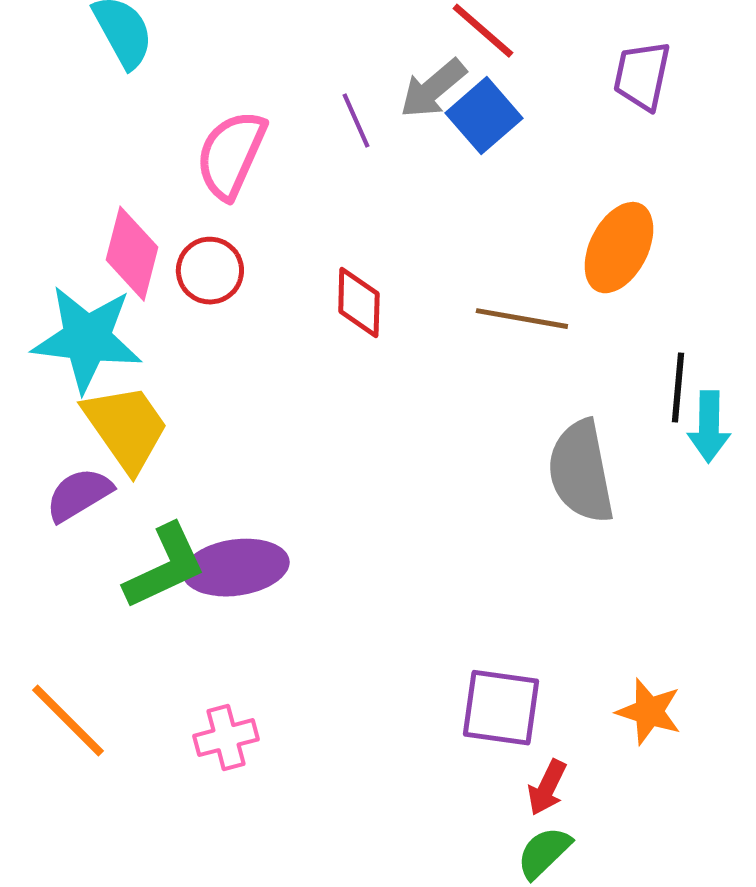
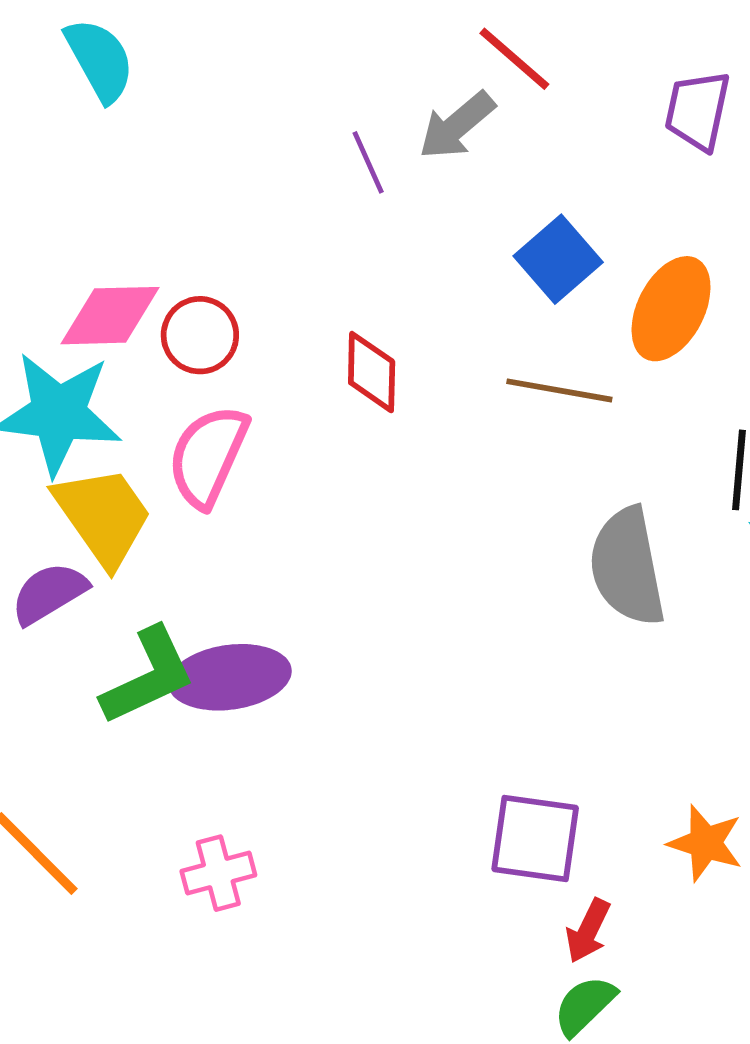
blue square: (484, 116) -> (558, 259), moved
pink semicircle: (231, 155) -> (208, 456), moved
pink diamond: (132, 254) -> (110, 316), turned 74

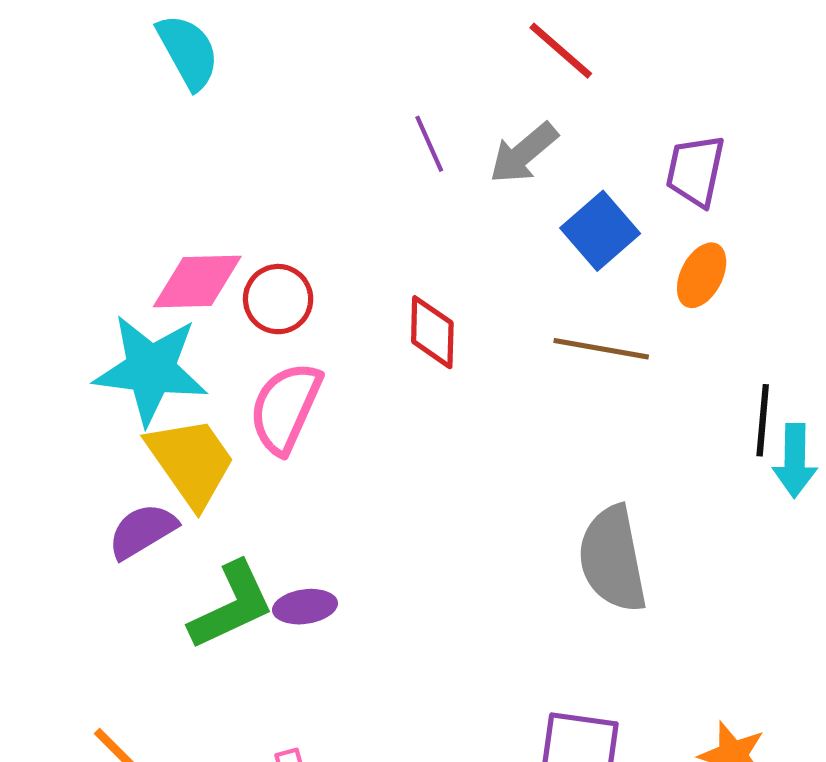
purple trapezoid: (698, 111) -> (695, 171), moved
gray arrow: (457, 126) -> (523, 153), moved
orange ellipse: (671, 309) -> (702, 275), size x0.7
gray semicircle: (627, 567) -> (613, 559), moved
purple ellipse: (230, 677) -> (305, 607), size x0.6

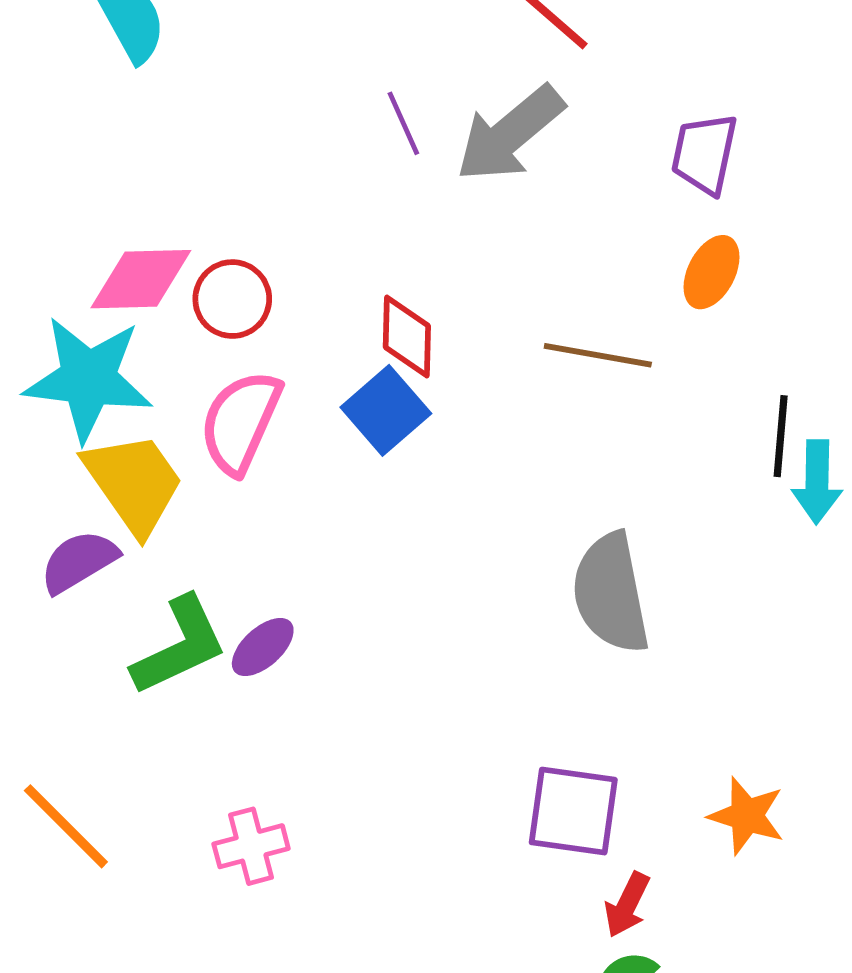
gray arrow: (523, 153) -> (510, 134), size x1.4
blue square: (600, 231) -> (386, 410), moved
purple ellipse: (305, 607) -> (263, 647), turned -34

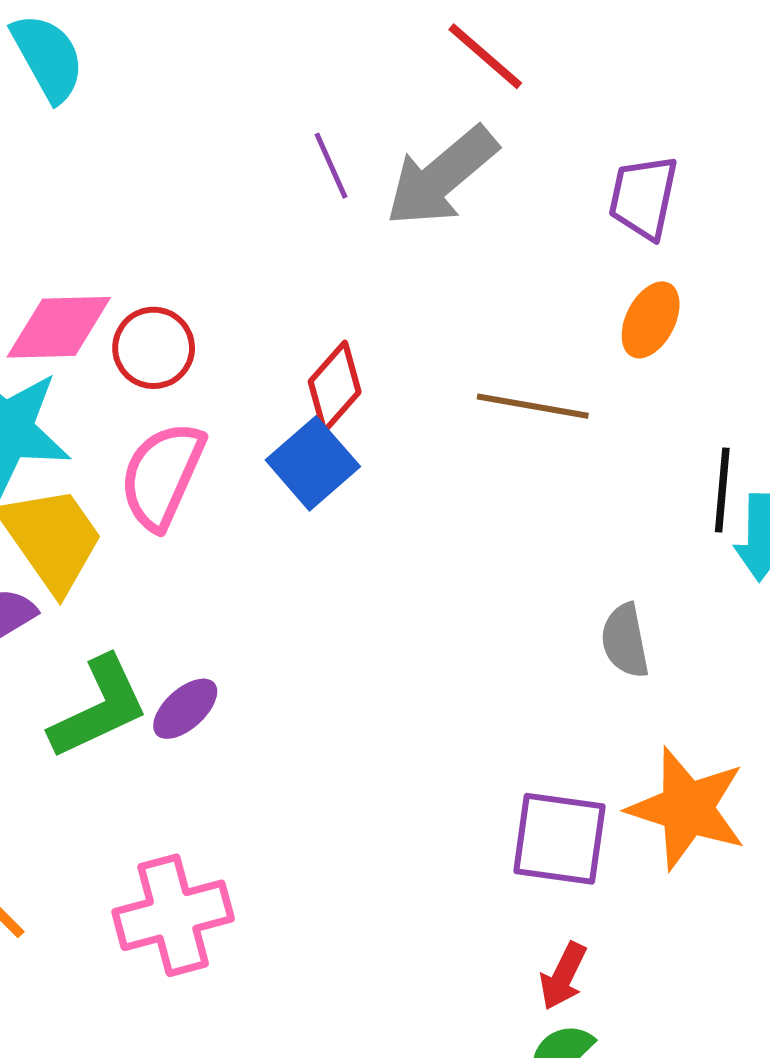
red diamond: (407, 337) -> (335, 387), turned 40
gray semicircle: (611, 593) -> (625, 641), moved, size x0.6
purple square: (573, 811) -> (559, 839), moved
orange star: (747, 816) -> (687, 808), moved, size x1.5
pink cross: (251, 846) -> (173, 915), size x1.5

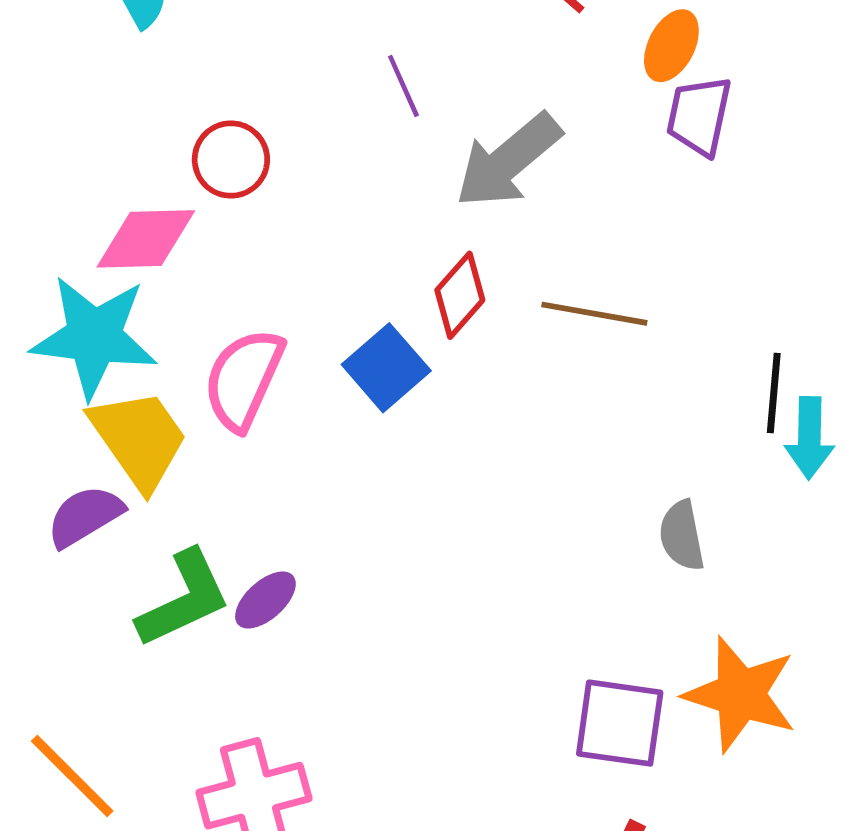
gray arrow: (442, 177) -> (508, 161), moved
orange ellipse: (651, 320) -> (671, 46), moved
red circle: (154, 348) -> (231, 160), moved
red diamond: (335, 387) -> (460, 295), moved

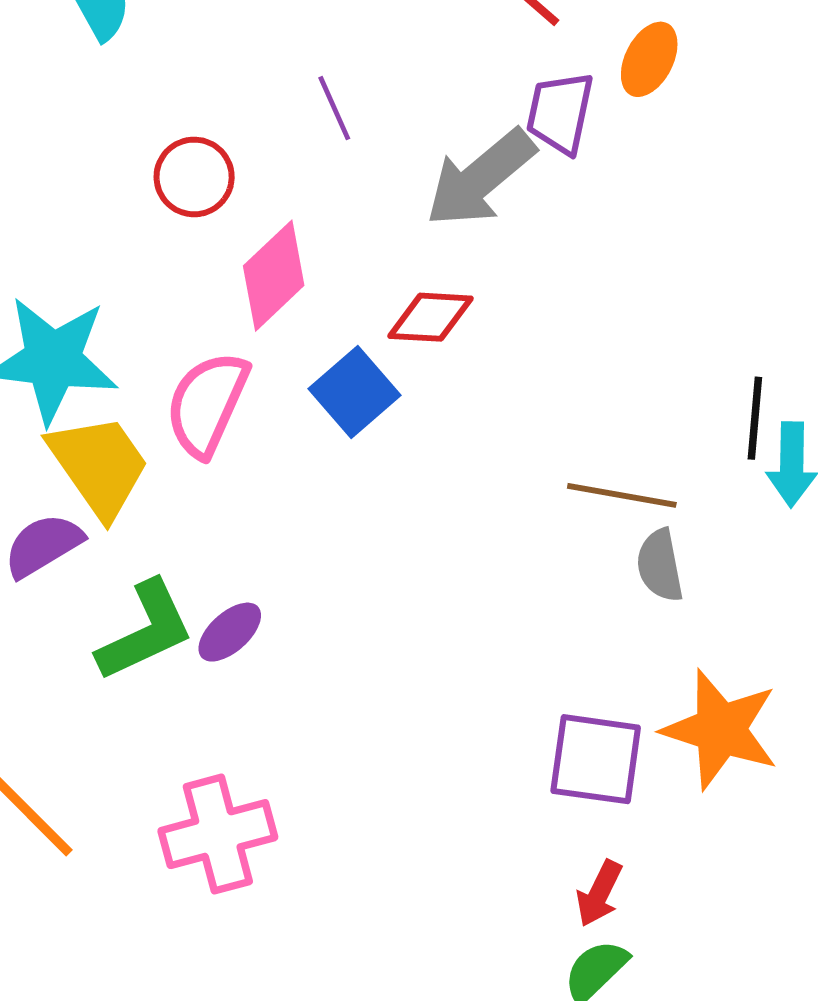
purple line: (403, 86) -> (334, 108), moved
purple trapezoid: (699, 116) -> (560, 113), moved
pink diamond: (146, 239) -> (274, 276), moved, turned -42
red diamond: (460, 295) -> (431, 317), turned 52
brown line: (594, 314) -> (622, 495), moved

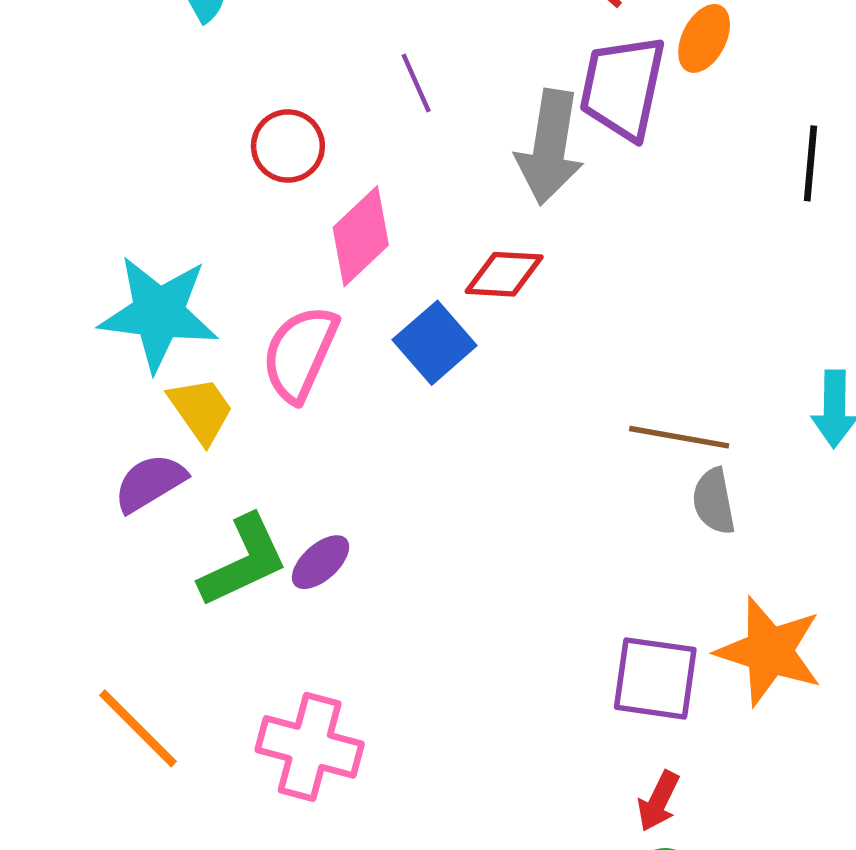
purple trapezoid: (560, 113) -> (623, 87), size x1.4
gray arrow: (480, 178) -> (550, 147), turned -41
black line: (755, 418) -> (811, 163), moved
yellow trapezoid: (99, 466) -> (201, 410), size x0.7
pink cross: (218, 834) -> (310, 747), turned 30

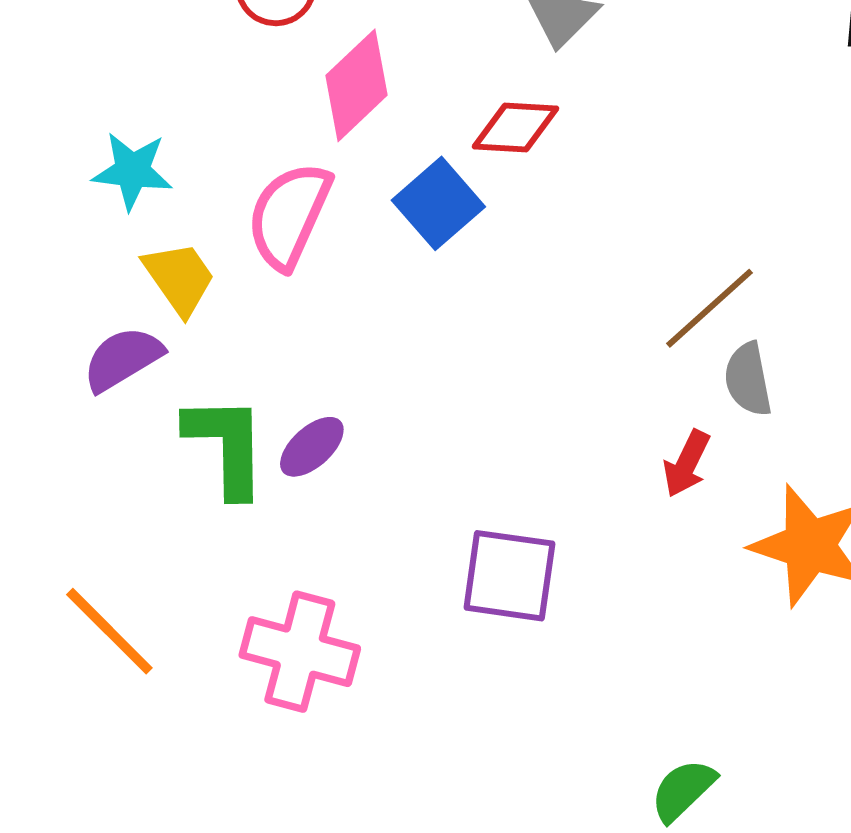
cyan star: (159, 313) -> (132, 171), size x0.6
brown line: (679, 437) -> (709, 308), turned -52
green L-shape: (243, 561) -> (226, 446), turned -66
purple square: (655, 678) -> (509, 576), moved
red arrow: (658, 801) -> (687, 464), moved

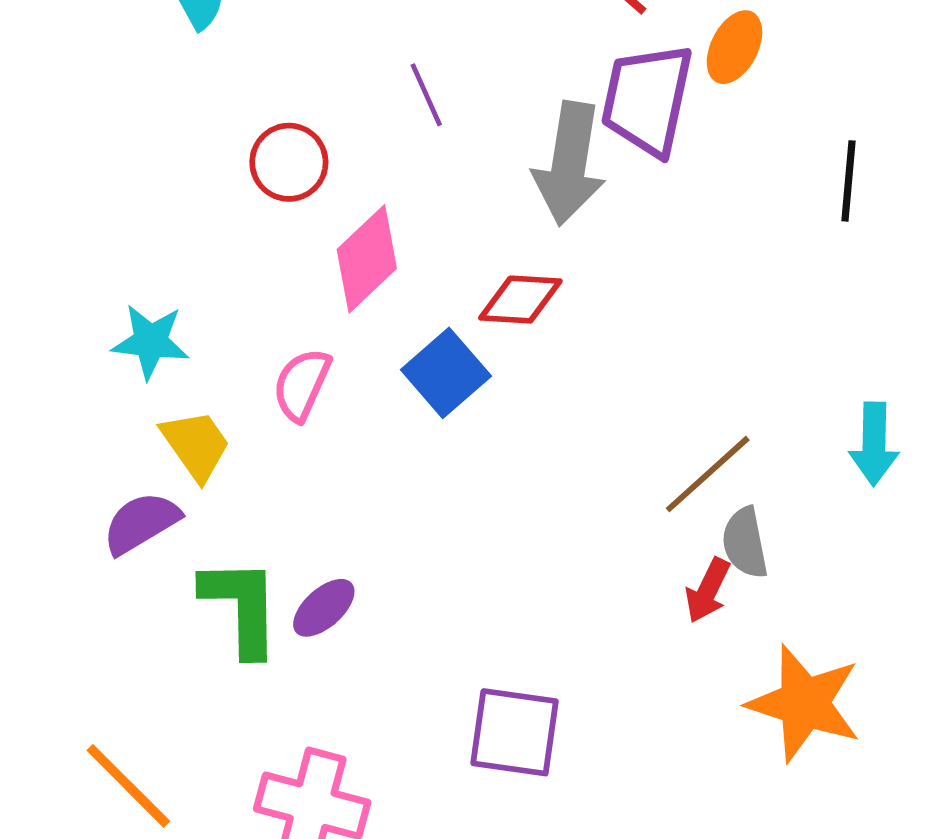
pink semicircle: (289, 215) -> (302, 384), size x0.7
red arrow: (687, 464) -> (708, 590), moved

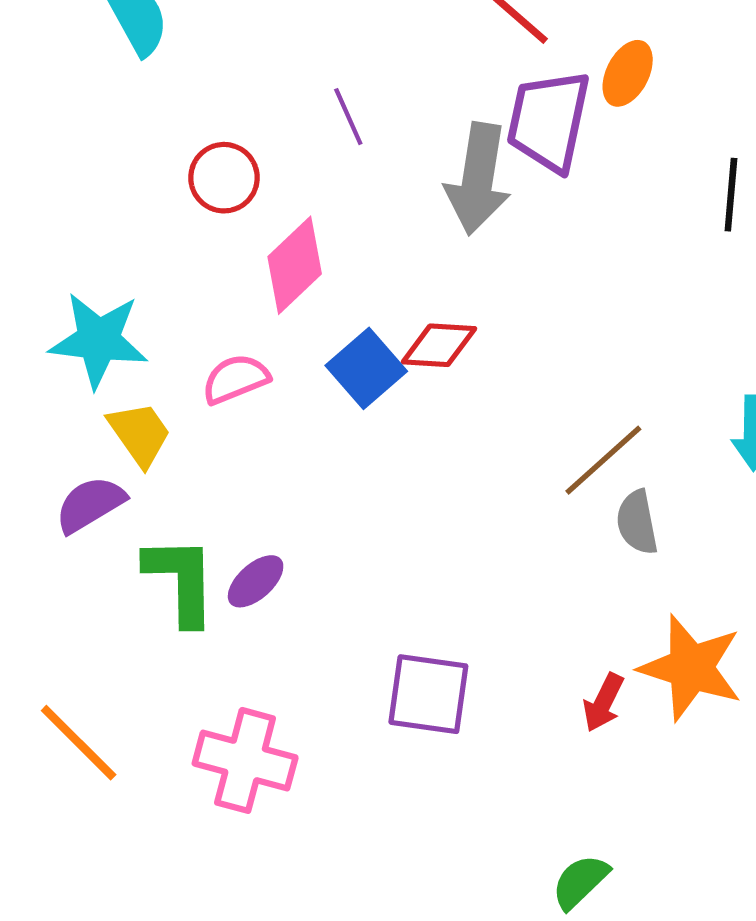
red diamond: (520, 300) -> (439, 345), moved
cyan star: (150, 341) -> (99, 340), size x1.4
pink semicircle: (302, 384) -> (236, 379), turned 44
red arrow: (708, 590) -> (603, 703), moved

